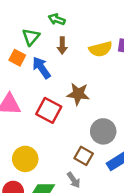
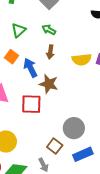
green triangle: (31, 37) -> (19, 30), moved
brown star: (78, 94) -> (49, 84), moved
red square: (49, 110) -> (31, 104), turned -35

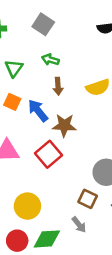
red square: (31, 104) -> (48, 154), turned -30

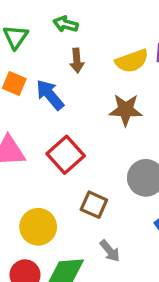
brown star: (64, 125) -> (126, 110), moved
brown square: (88, 199) -> (94, 205), moved

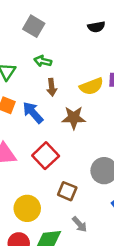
brown star: (126, 110) -> (74, 118), moved

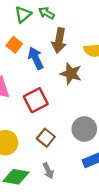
green arrow: (43, 61) -> (47, 13), moved
brown arrow: (52, 87) -> (59, 40), size x1.5

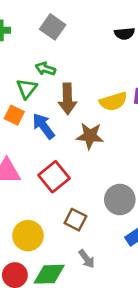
green triangle: (23, 15) -> (27, 89), moved

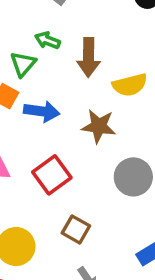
brown arrow: (67, 99) -> (88, 57), moved
blue arrow: (44, 126) -> (42, 111), turned 132
gray circle: (120, 200) -> (133, 177), moved

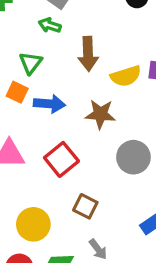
green arrow: (47, 40) -> (50, 25), moved

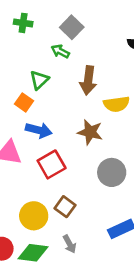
blue arrow: (49, 104) -> (39, 130), moved
yellow circle: (33, 224) -> (34, 216), moved

